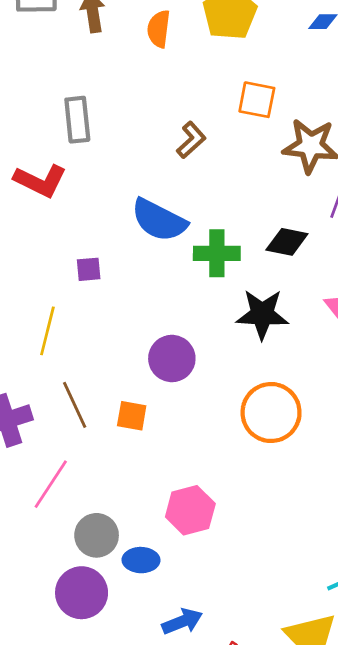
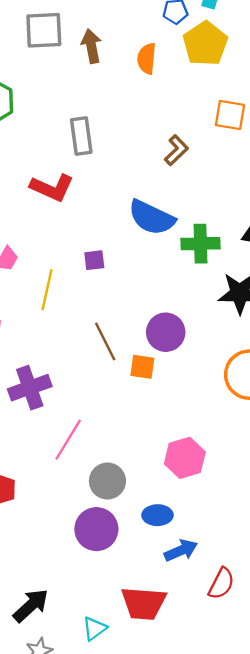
yellow line: (47, 331) -> (47, 290), moved
brown line: (75, 405) -> (105, 341), moved
orange square: (132, 416) -> (142, 367), moved
blue ellipse: (141, 560) -> (157, 515), moved

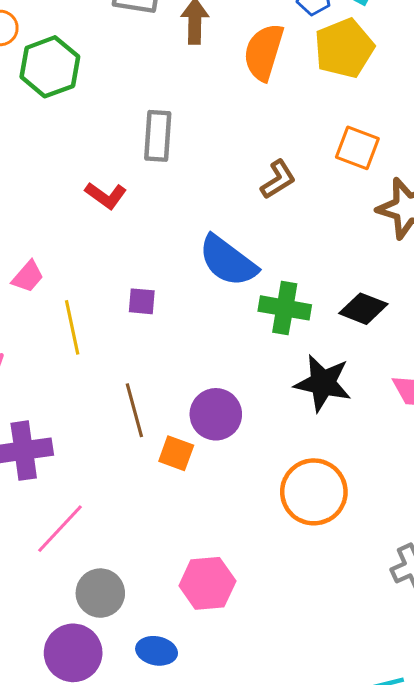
orange semicircle: (147, 59) -> (264, 52), size x1.4
red L-shape: (52, 188) -> (106, 196), size x0.7
yellow line: (47, 290) -> (72, 327), turned -36

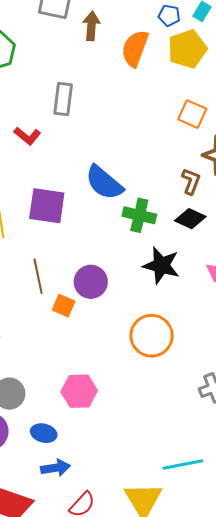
brown L-shape: (278, 180) -> (191, 181), moved, turned -40
purple square: (142, 301) -> (47, 206), size x2.0

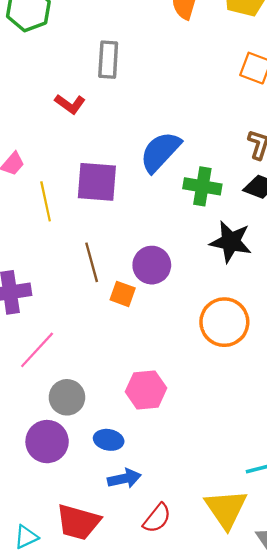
blue semicircle: (104, 183) -> (160, 152), turned 96

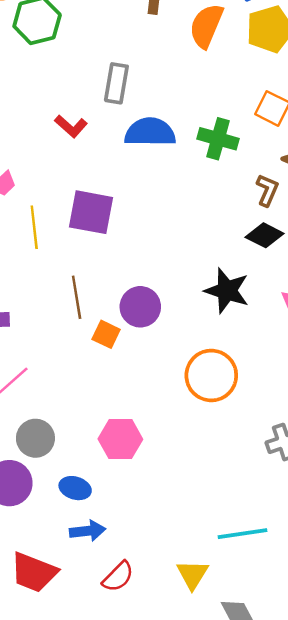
blue semicircle: (160, 152) -> (150, 132), moved, turned 42
green cross: (202, 186) -> (218, 139), moved
yellow triangle: (226, 509) -> (192, 574), size x0.7

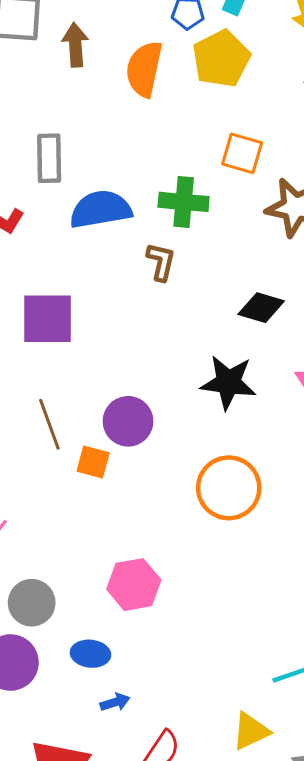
brown L-shape: (267, 190) -> (161, 262), moved
blue arrow: (88, 531) -> (115, 702), size x0.7
yellow triangle: (192, 574) -> (251, 731), turned 44

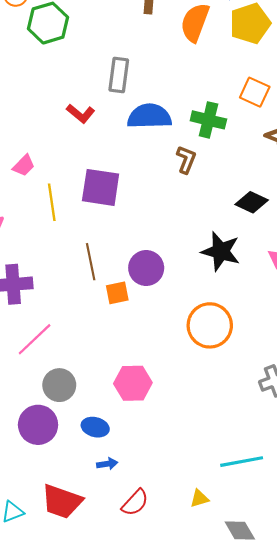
orange square: (93, 462) -> (117, 293), turned -35
yellow triangle: (251, 731) -> (199, 498), size x0.7

